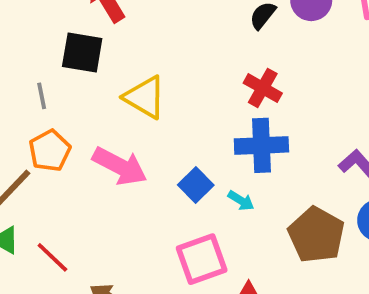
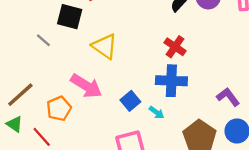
gray line: (42, 96) -> (43, 40), turned -42
orange pentagon: (50, 151) -> (59, 109), moved

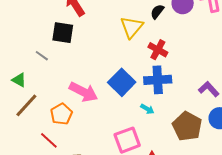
yellow triangle: (105, 46) -> (132, 27), moved, turned 40
blue square: (130, 101) -> (122, 82), moved, size x1.5
green triangle: (15, 124) -> (19, 80), moved

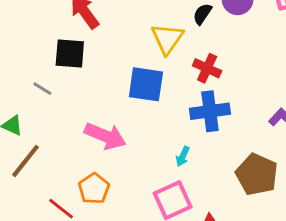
blue square: (122, 82) -> (146, 84), moved, turned -32
cyan arrow: (147, 109) -> (183, 156), moved, turned 88
orange pentagon: (61, 114) -> (94, 189), moved

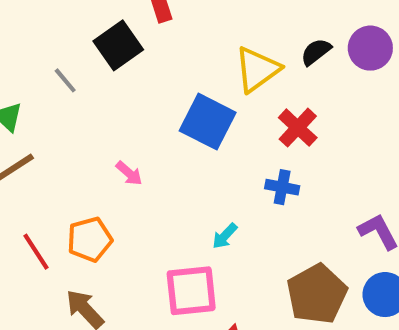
black square: (70, 54) -> (118, 45), turned 32
blue cross: (210, 111) -> (282, 187), size x0.6
pink arrow: (105, 136) -> (129, 173), size x0.5

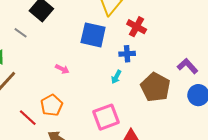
blue cross: (282, 187) -> (127, 54), moved
cyan arrow: (225, 236) -> (116, 77), moved
brown pentagon: (317, 294) -> (155, 87), moved

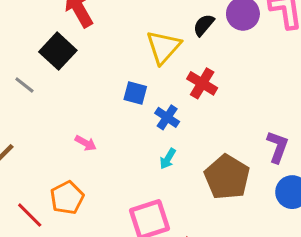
blue square: (93, 35) -> (135, 93), size x0.6
blue cross: (127, 54) -> (167, 117), moved, turned 35
purple L-shape: (188, 66) -> (278, 147), turned 60

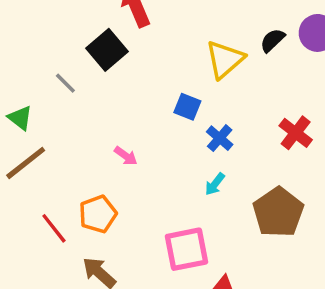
red cross: (202, 83) -> (296, 133), moved

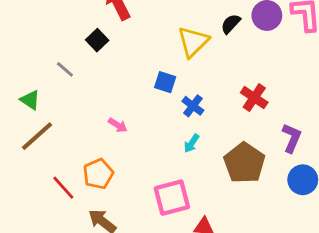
black square: (107, 50) -> (97, 40), size x0.7

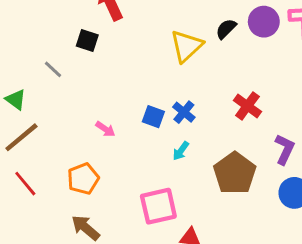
black square: (97, 40) -> (87, 40), turned -30
blue square: (165, 82) -> (153, 117), moved
red line: (63, 188) -> (25, 184), moved

